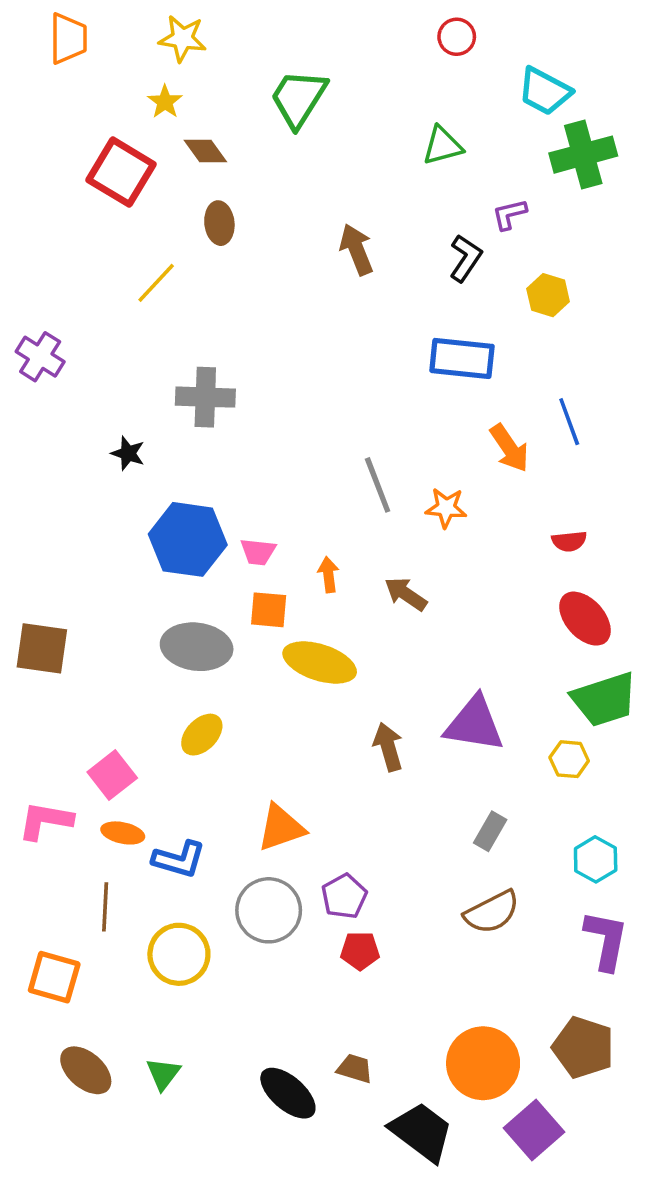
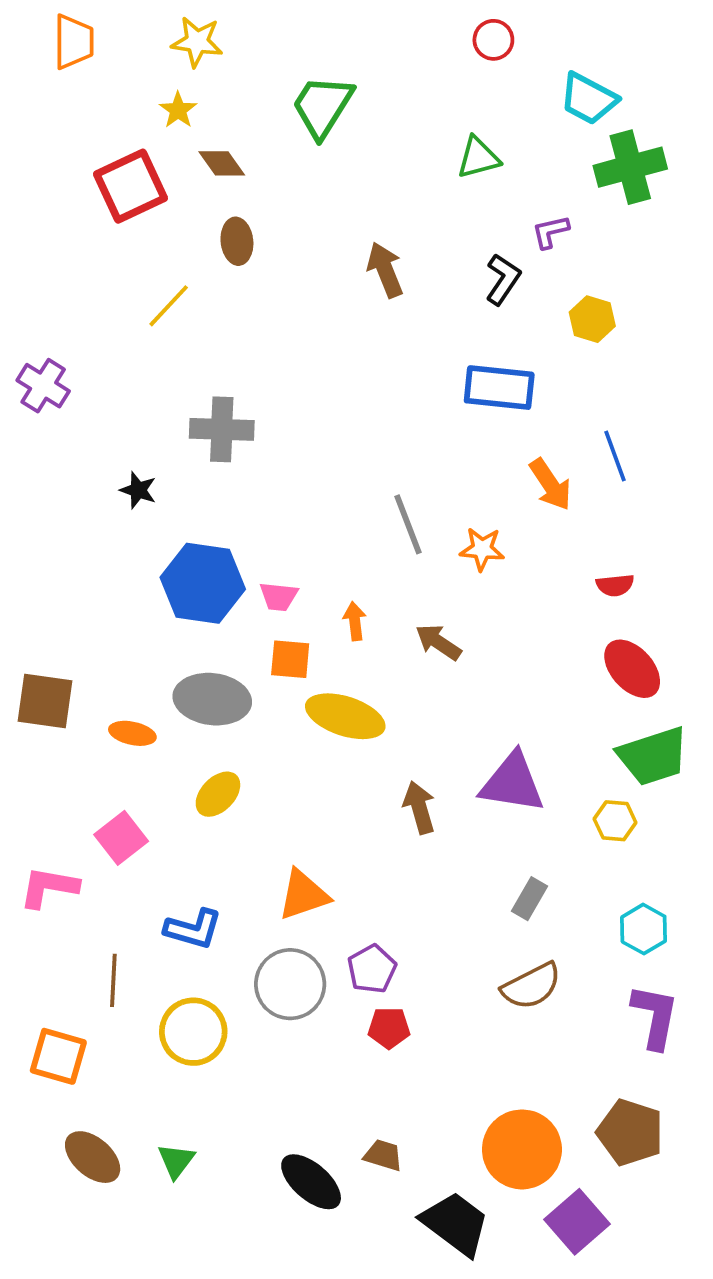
red square: (121, 172) -> (131, 186), turned 34
orange ellipse: (123, 833) -> (132, 733), moved

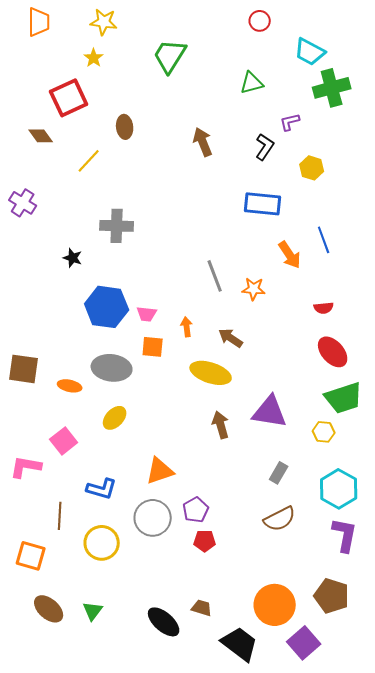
brown diamond: (222, 163) -> (41, 136), moved
yellow ellipse: (345, 716) -> (211, 373), moved
cyan hexagon: (644, 929) -> (339, 489), size x1.5

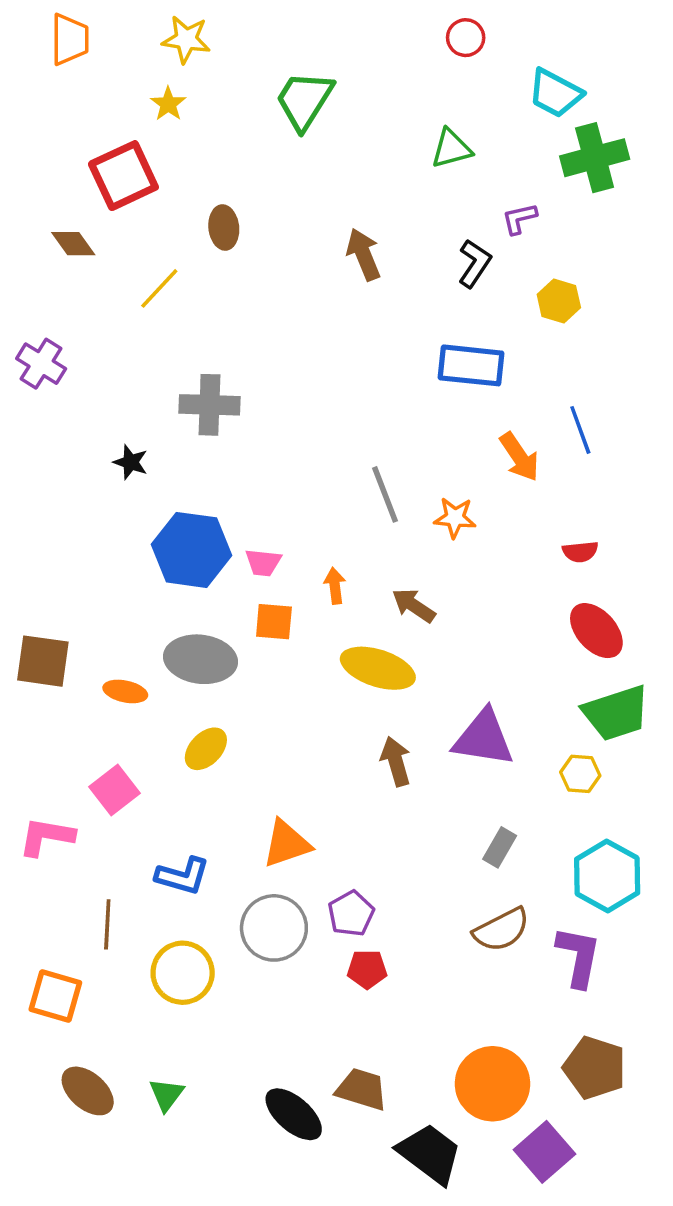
purple L-shape: (345, 535) -> (578, 957), moved
brown trapezoid: (202, 608) -> (362, 1089), size x1.4

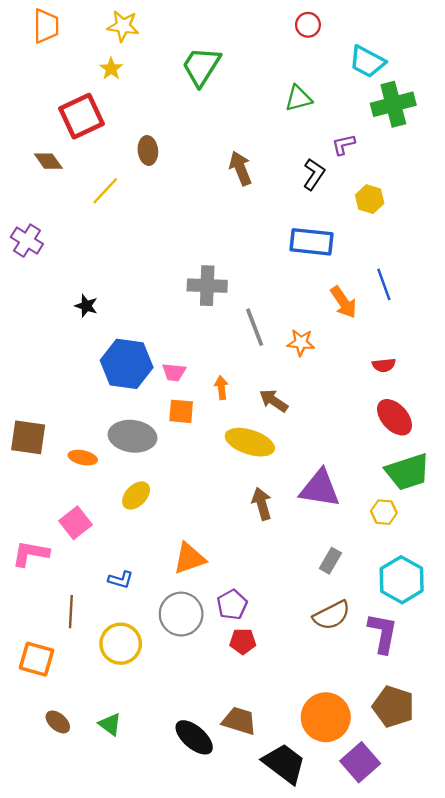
gray cross: (209, 405) -> (207, 286), moved
blue L-shape: (183, 876) -> (121, 580), size x0.7
brown ellipse: (88, 1091) -> (58, 722), size x0.7
green triangle: (166, 1095) -> (110, 724), turned -30

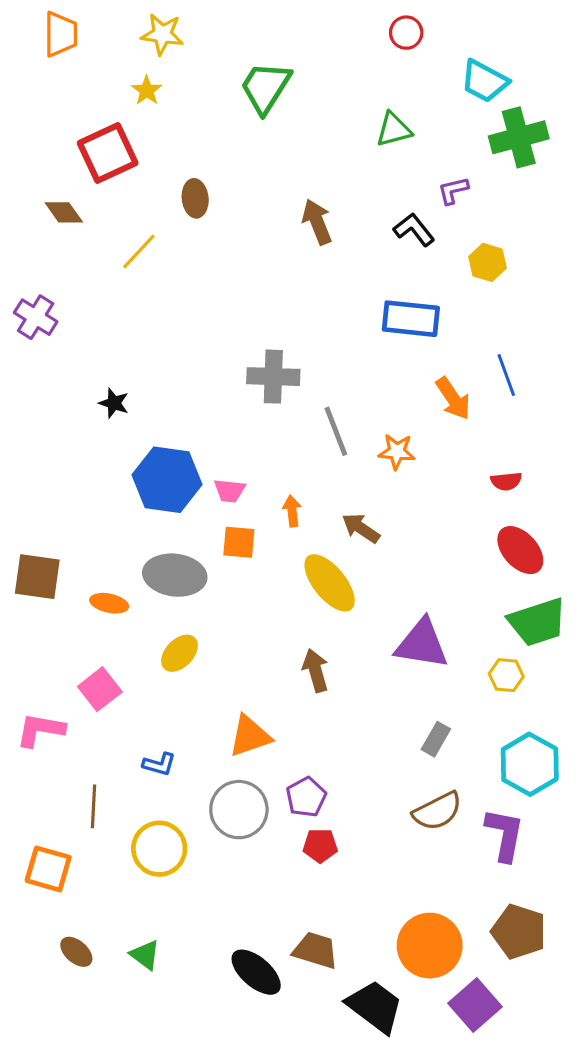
black L-shape: (314, 174) -> (414, 230), turned -72
yellow ellipse: (250, 442) -> (330, 583), turned 33
brown arrow: (262, 504) -> (316, 670), moved

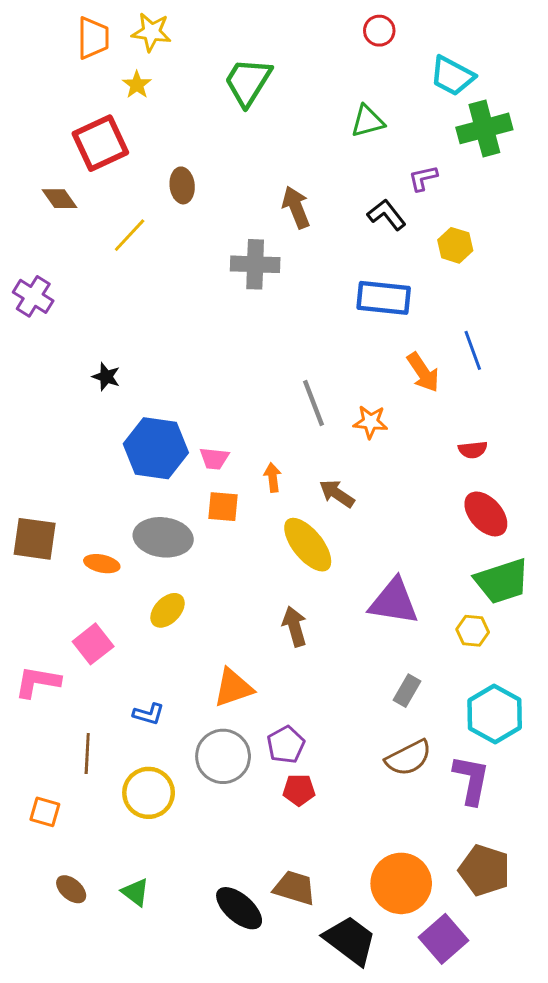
orange trapezoid: (61, 34) -> (93, 38), moved
gray cross: (273, 377) -> (255, 264), moved
orange square: (48, 869) -> (45, 812), size x0.7

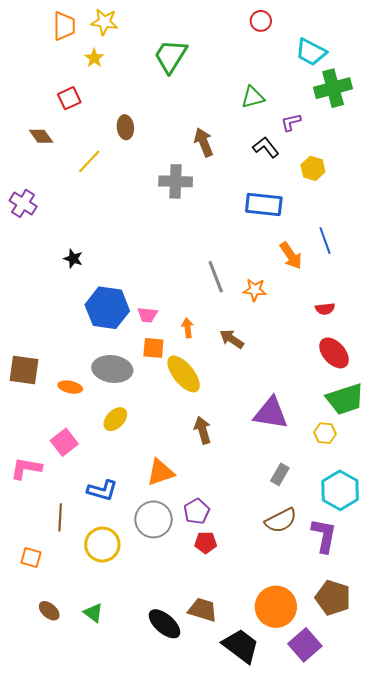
green triangle: (368, 121) -> (253, 97), moved
red square: (100, 143) -> (69, 98), size x0.6
yellow ellipse: (308, 545) -> (184, 374), moved
blue L-shape: (149, 714) -> (102, 490), size x1.4

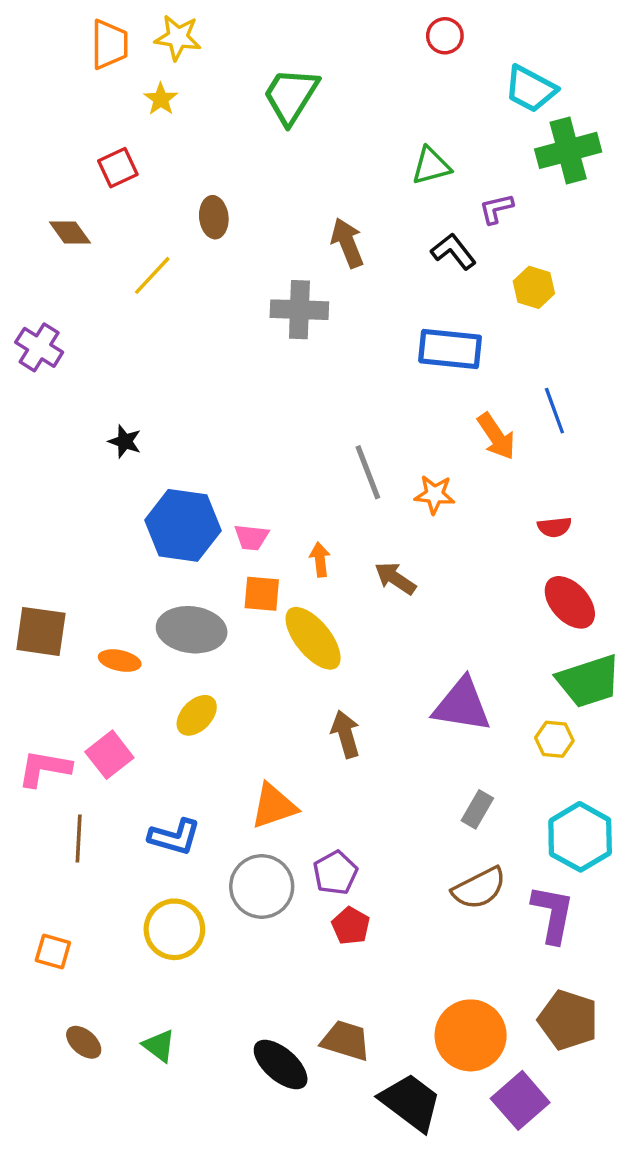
pink L-shape: (26, 468) -> (44, 768), moved
brown line: (60, 517) -> (79, 839), moved
red pentagon: (206, 543) -> (351, 926), turned 30

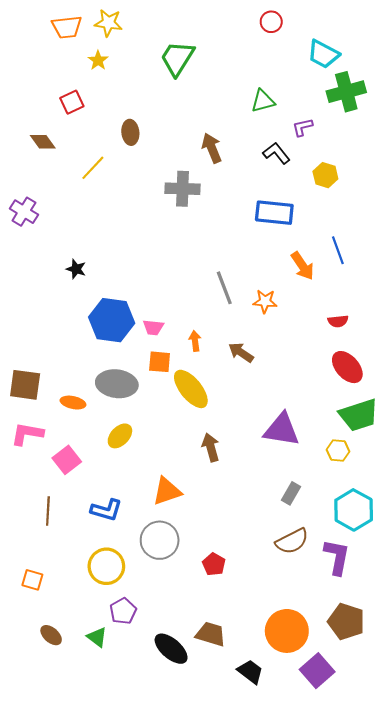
orange trapezoid: (109, 44) -> (67, 27), turned 84
pink L-shape: (44, 768) -> (27, 434), moved
purple pentagon: (335, 873) -> (123, 611), moved
black trapezoid: (411, 1102) -> (250, 672), size x0.7

